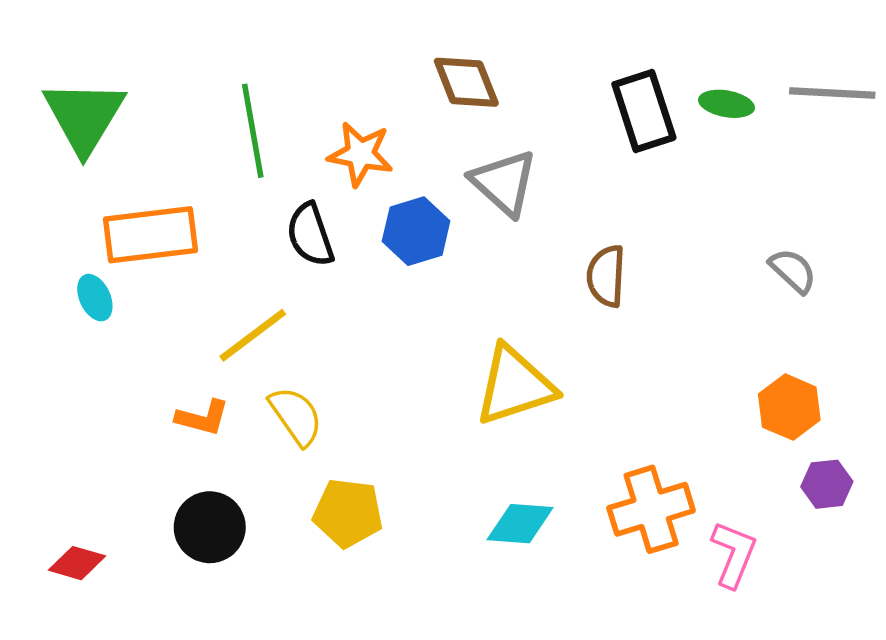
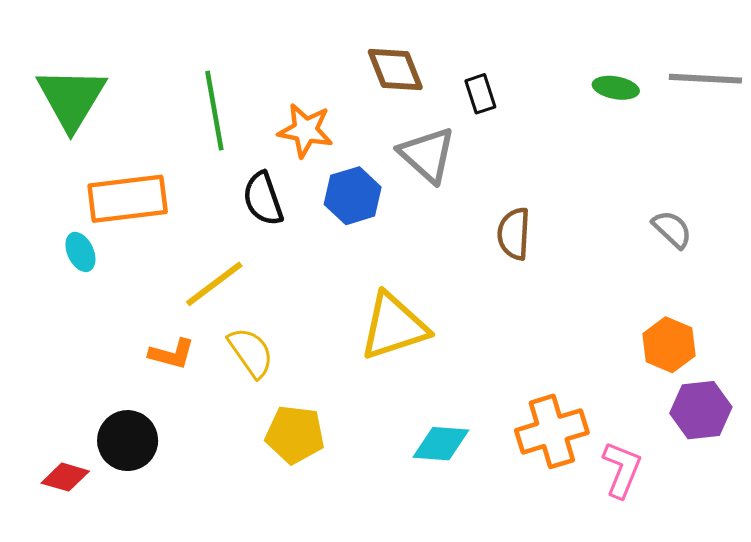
black rectangle: (644, 111) -> (480, 94), moved, size x0.6
yellow triangle: (515, 385) -> (394, 327), moved
purple hexagon: (827, 484) -> (701, 410), size x1.4
black circle: (210, 527) -> (128, 441), moved

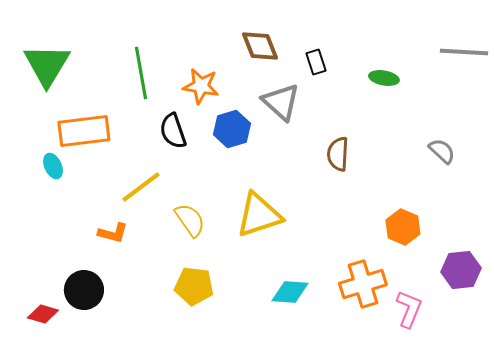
green ellipse: (616, 88) -> (384, 78), moved
orange hexagon: (669, 345) -> (403, 227), moved
yellow semicircle: (251, 352) -> (190, 220), moved

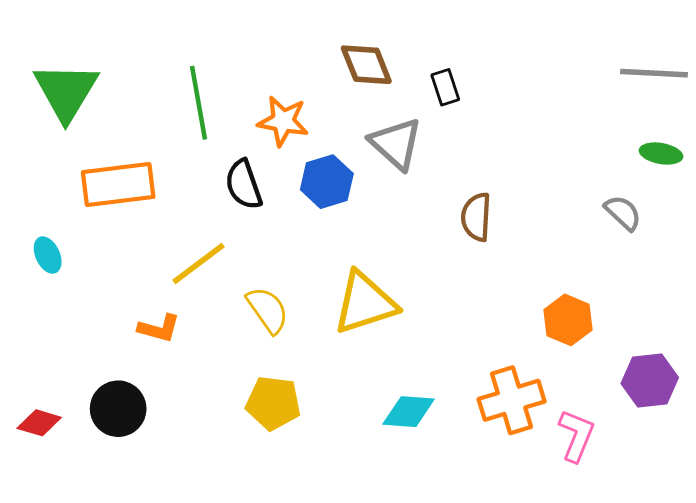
green ellipse: (384, 78) -> (661, 154), moved
cyan ellipse: (53, 166) -> (48, 255), moved
red diamond: (43, 314) -> (39, 423), moved

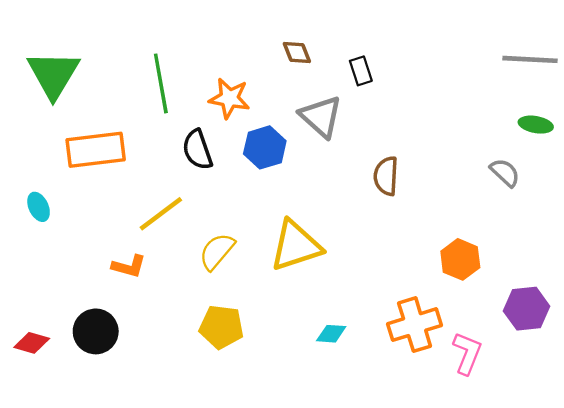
brown diamond: (366, 65) -> (297, 53), size x0.7
yellow semicircle: (268, 310) -> (217, 251), turned -105
cyan diamond: (409, 412) -> (331, 334), size x0.7

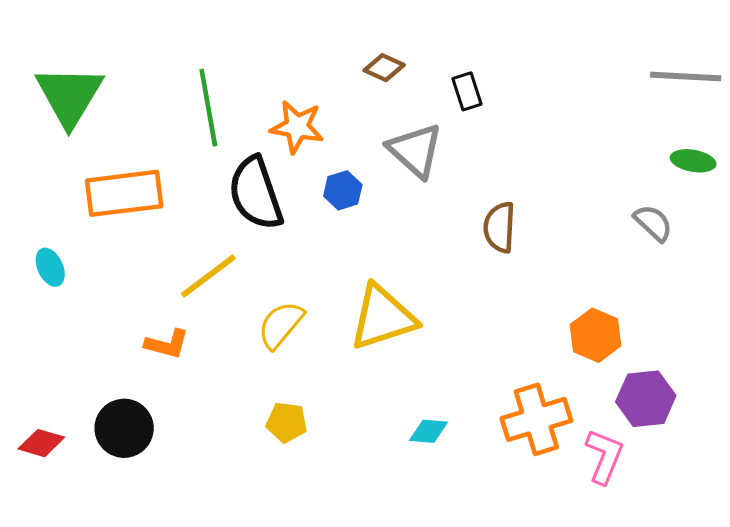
brown diamond: (297, 53) -> (384, 68), turned -44
blue hexagon: (265, 147) -> (343, 190), size x0.7
black semicircle: (197, 150) -> (256, 193), size x1.4
purple hexagon: (527, 309) -> (646, 399), moved
yellow pentagon: (221, 327) -> (287, 422), size x0.7

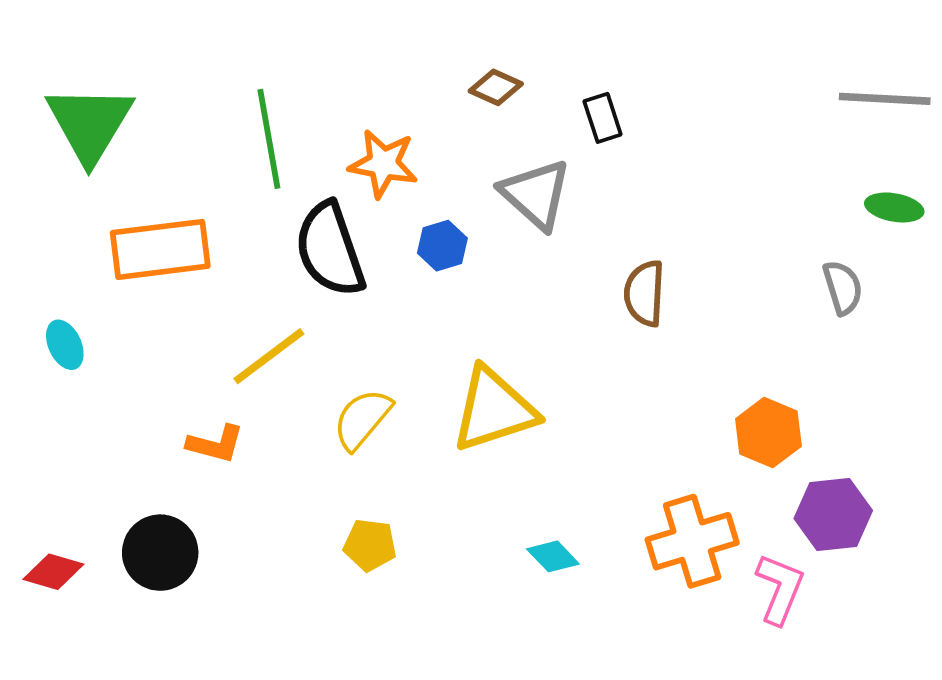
gray semicircle: (653, 223) -> (843, 288), turned 30
cyan diamond: (429, 431) -> (553, 556), turned 42

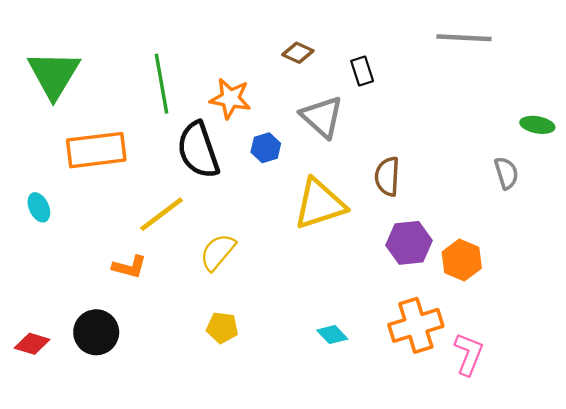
gray line: (885, 99) -> (464, 38), moved
yellow triangle: (494, 410) -> (320, 204), moved
purple hexagon: (833, 514) -> (409, 243), moved

